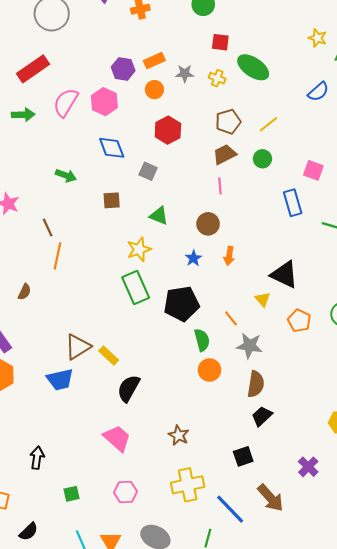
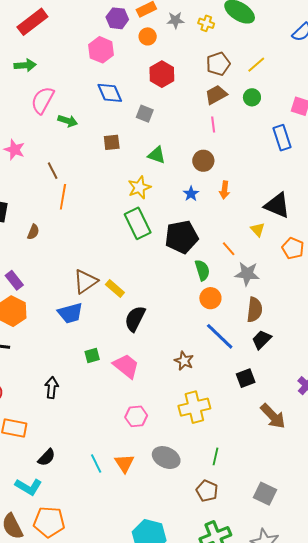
pink semicircle: (66, 103) -> (43, 100), moved
green square: (72, 494) -> (92, 356), moved
blue line: (230, 509) -> (220, 336), moved

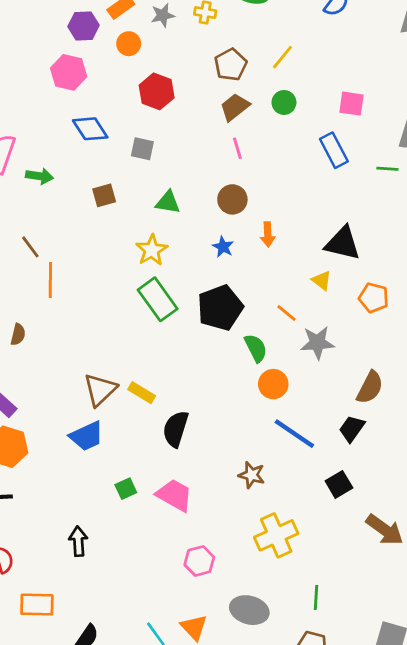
brown semicircle: (255, 310) -> (370, 387), moved, turned 30

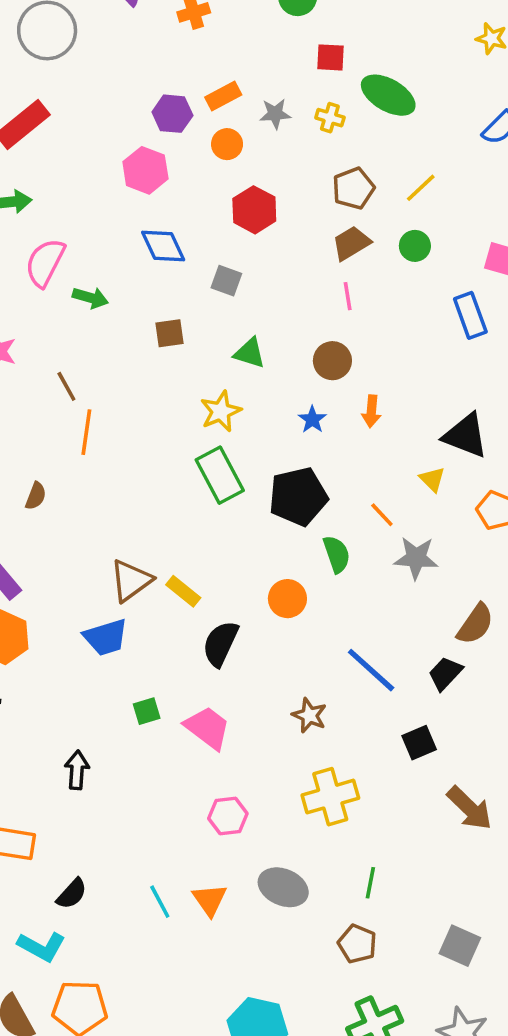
orange circle: (273, 384) -> (287, 599), moved

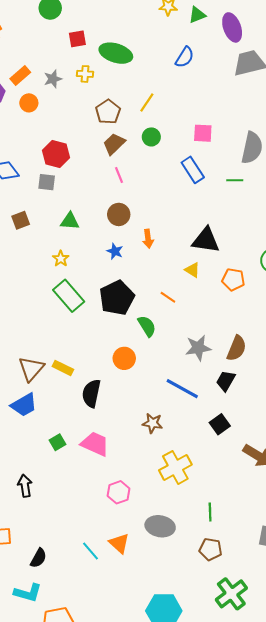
red hexagon: (254, 210) -> (56, 154), moved
yellow star: (221, 411) -> (61, 259), size x0.7
gray star: (416, 558) -> (198, 348), moved

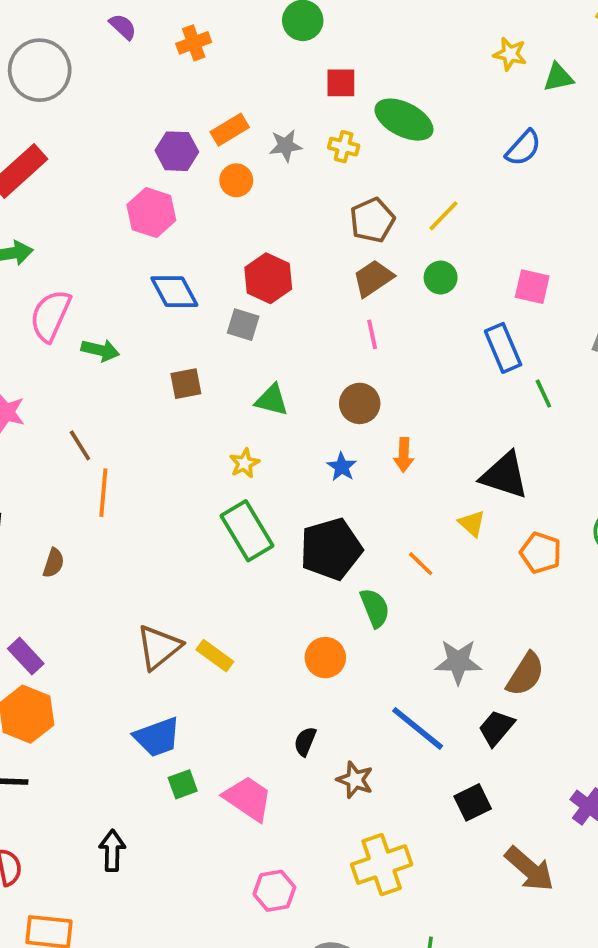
green line: (235, 180) -> (543, 394), moved, turned 56
black semicircle: (91, 393) -> (305, 741), moved, size x0.6
blue trapezoid: (24, 405) -> (157, 737), moved

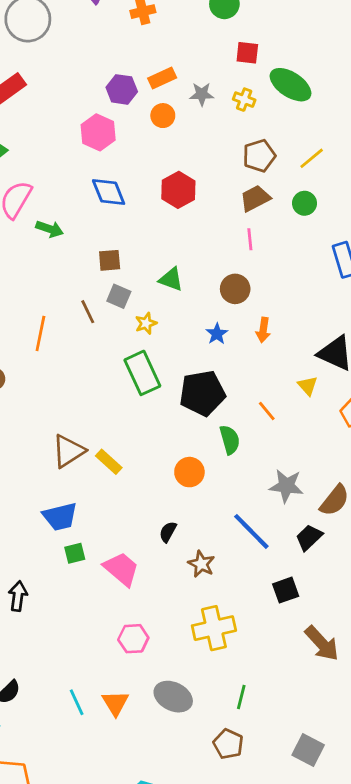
gray square: (243, 325) -> (119, 296), moved
brown line: (80, 445) -> (88, 312), moved

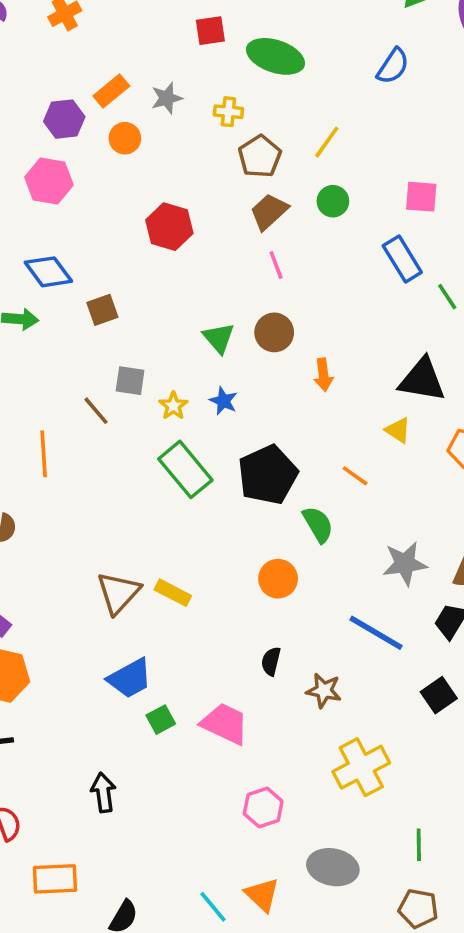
yellow cross: (244, 100) -> (228, 112), moved
blue diamond: (109, 192) -> (48, 272), moved
brown square: (110, 260) -> (102, 310), moved
green triangle: (171, 279) -> (219, 338), moved, turned 44
blue star: (217, 334) -> (223, 401), moved

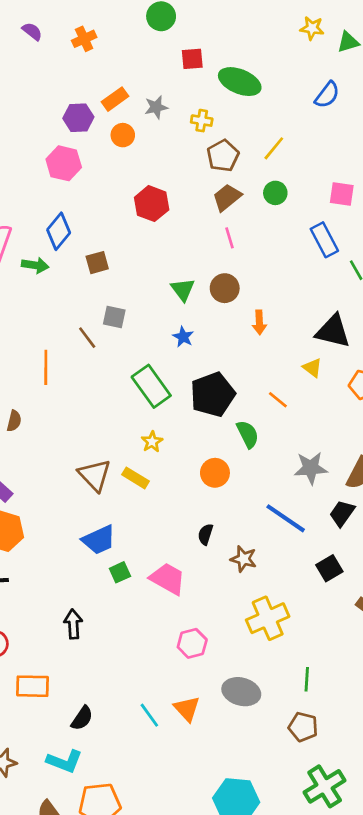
blue diamond: (48, 272) -> (59, 231), turned 72
yellow star: (173, 406) -> (152, 442), moved
brown triangle: (118, 593) -> (95, 475), turned -30

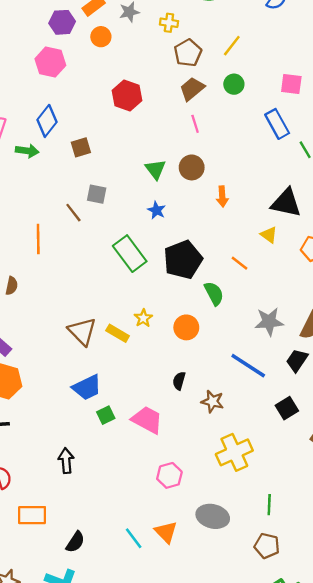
yellow star: (152, 442) -> (143, 318), moved

